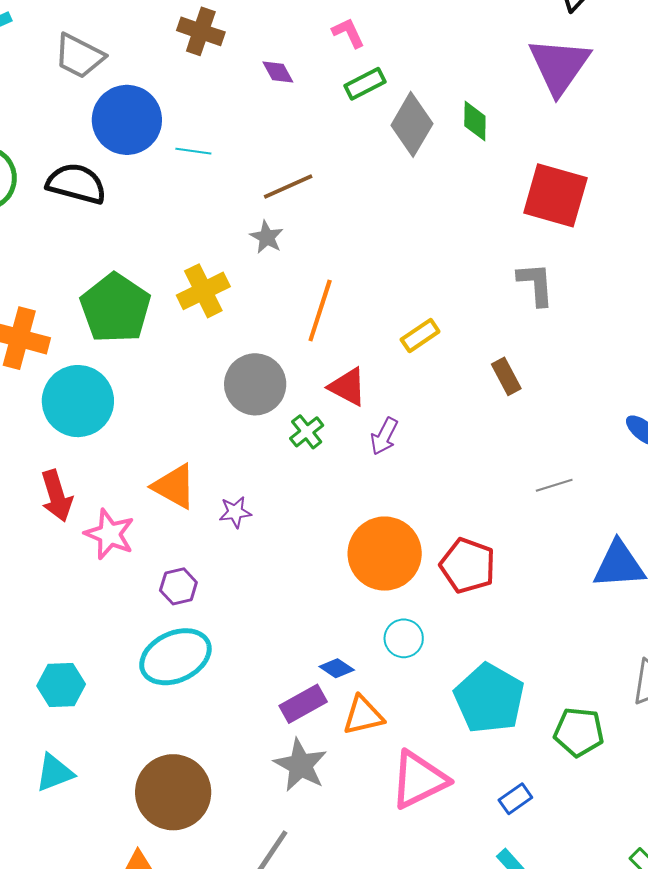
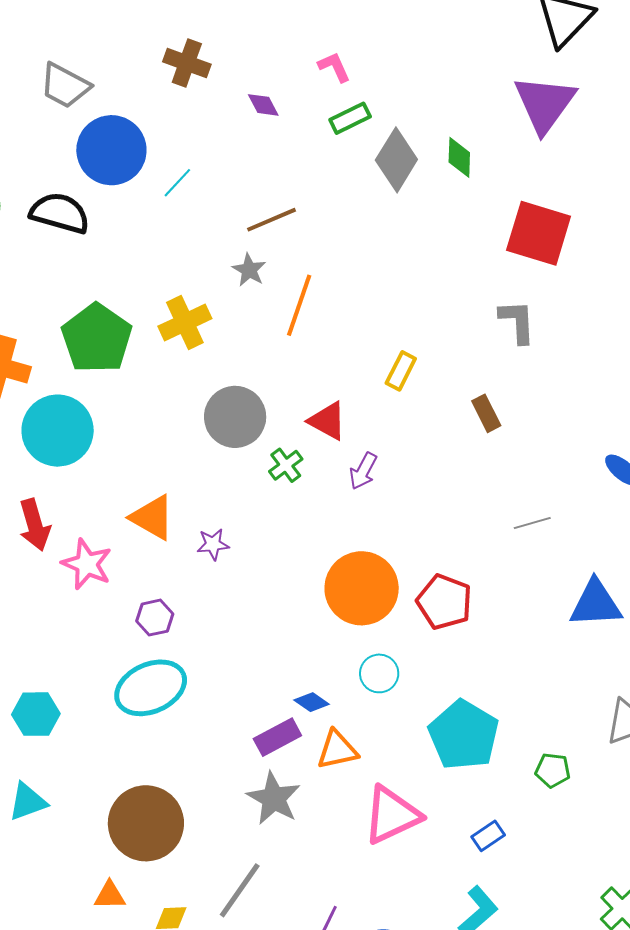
cyan line: (193, 151) -> (177, 183), turned -56
orange line: (320, 311) -> (299, 305), moved
yellow rectangle: (420, 335) -> (401, 371), turned -30
green pentagon: (579, 732) -> (553, 770), size x0.7

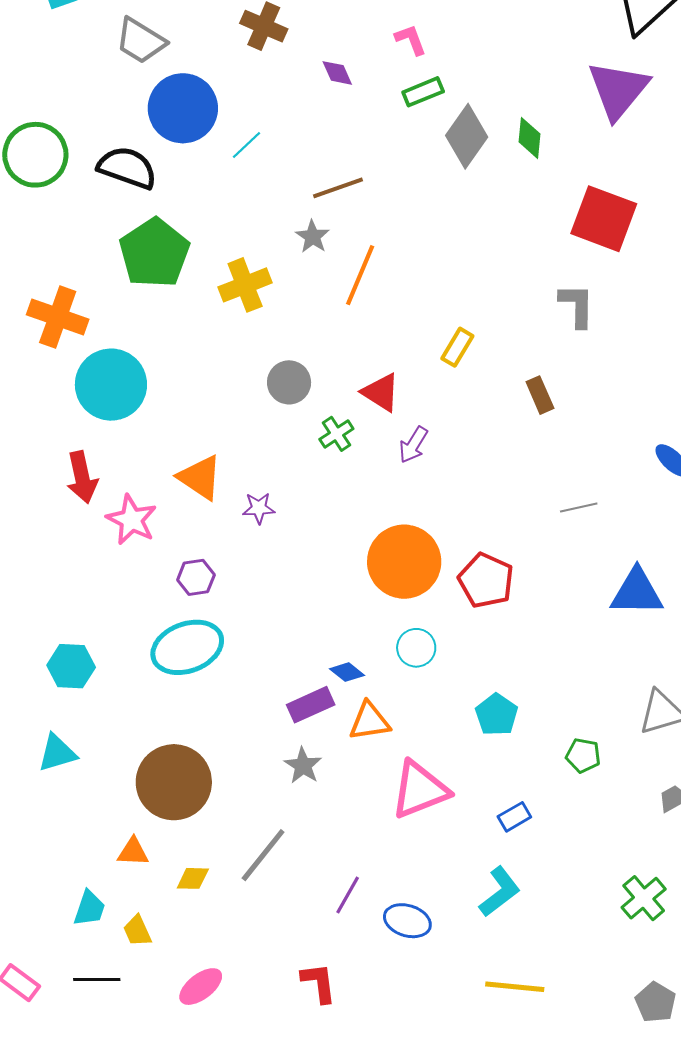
green pentagon: (97, 338) -> (154, 253), moved
gray circle: (235, 417) -> (289, 382), size x0.7
cyan pentagon: (464, 735) -> (497, 715), size x0.6
gray star: (274, 798) -> (303, 766), size x0.7

